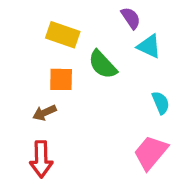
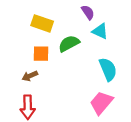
green semicircle: (103, 65) -> (69, 44), turned 105
cyan semicircle: (161, 103) -> (108, 69), size x1.5

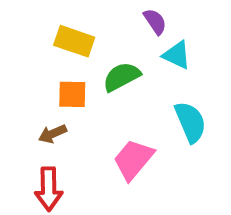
pink trapezoid: (101, 103) -> (133, 159), moved

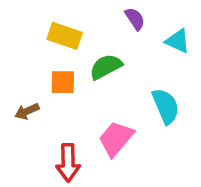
cyan triangle: (177, 55) -> (178, 41), moved
brown arrow: (53, 134) -> (27, 111), moved
red arrow: (49, 189) -> (68, 163), moved

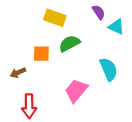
purple semicircle: (135, 19) -> (99, 12), moved
yellow rectangle: (65, 36) -> (55, 18), moved
red arrow: (68, 163) -> (29, 106), moved

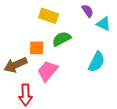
cyan semicircle: (109, 69) -> (97, 62), turned 50
brown arrow: (18, 73) -> (16, 65), size x1.6
pink trapezoid: (76, 91) -> (48, 71), moved

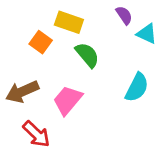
green semicircle: (62, 39) -> (87, 55), turned 78
orange square: (37, 48) -> (41, 42), moved, turned 35
red arrow: (26, 95) -> (36, 134), turned -45

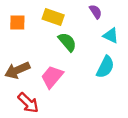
cyan triangle: (147, 34) -> (111, 36), moved
orange square: (41, 42) -> (17, 22), moved, turned -35

